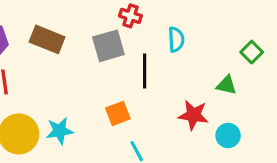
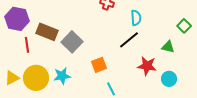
brown rectangle: (47, 39) -> (47, 32), moved
gray square: (108, 46) -> (72, 42), moved, turned -30
black line: (145, 71) -> (129, 40), moved, turned 50

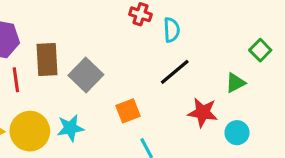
cyan semicircle: (136, 18) -> (172, 30), moved
brown rectangle: (47, 32) -> (47, 59), turned 65
green triangle: (168, 47) -> (235, 83), turned -40

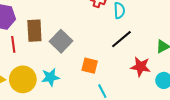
orange square: (128, 111) -> (90, 66), turned 35

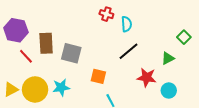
gray square: (61, 41) -> (71, 53), turned -30
red line: (13, 44) -> (26, 56), turned -35

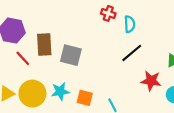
orange square: (98, 76) -> (85, 98), moved

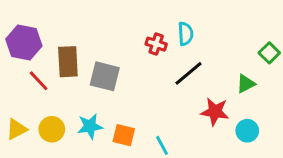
red cross: (108, 13) -> (156, 44), moved
yellow circle: (32, 94) -> (52, 129), size x0.7

